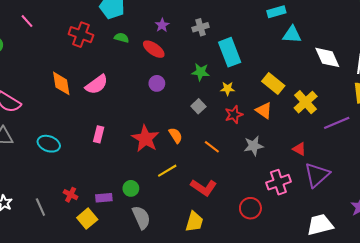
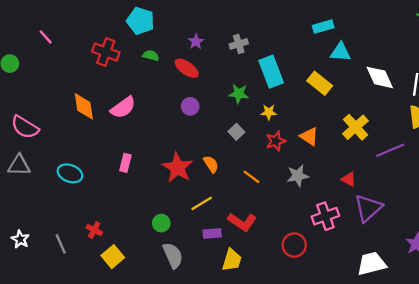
yellow rectangle: (273, 83) -> (320, 83), moved
purple rectangle: (104, 198) -> (212, 233), moved

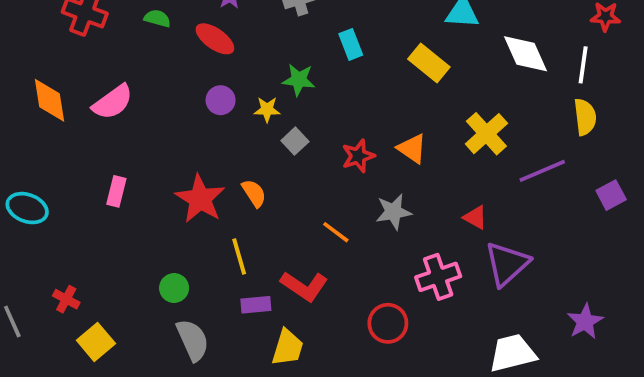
cyan rectangle: (271, 72) -> (351, 44), size x0.6
yellow star: (269, 112) -> (267, 109), moved
orange line: (251, 177) -> (336, 232), moved
yellow line: (202, 203) -> (239, 256), turned -75

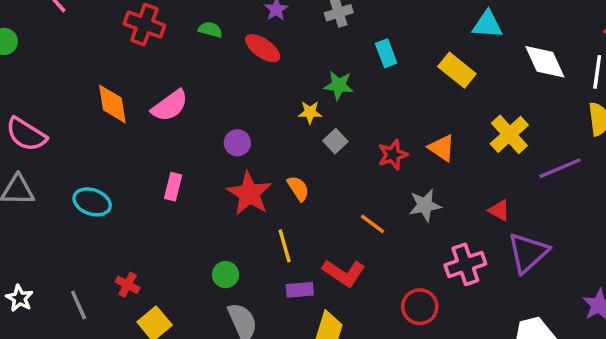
purple circle: (221, 100) -> (237, 143), moved

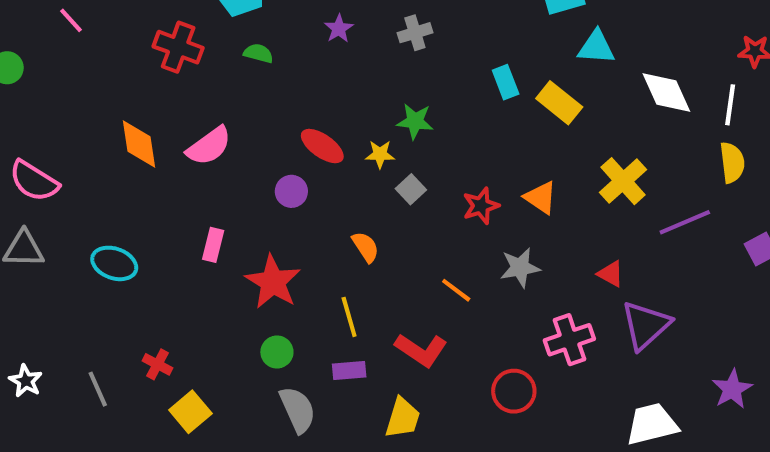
red ellipse: (263, 48) -> (322, 146), moved
cyan rectangle: (386, 53) -> (506, 82), moved
red star: (249, 193) -> (273, 282), moved
purple rectangle: (300, 290) -> (349, 371), moved

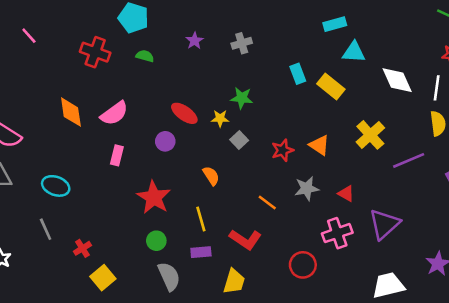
pink rectangle: (213, 245) -> (117, 155), moved
red triangle: (611, 274) -> (346, 194), moved
red cross: (157, 364) -> (82, 248), turned 30
gray line: (98, 389) -> (46, 229), moved

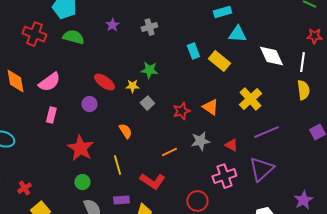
green semicircle: (145, 56) -> (73, 37), size x1.5
purple line: (409, 160) -> (266, 132), moved
orange line: (267, 202) -> (169, 152), turned -63
purple rectangle: (201, 252) -> (121, 200), moved

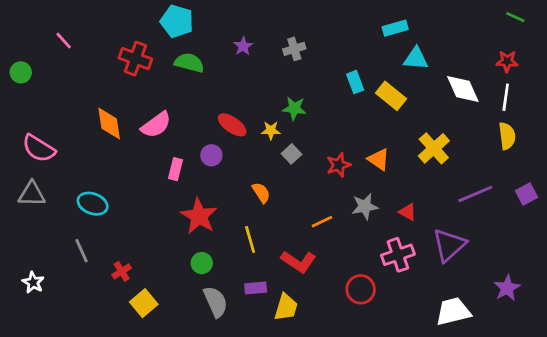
red star: (314, 36) -> (507, 61), moved
pink rectangle: (51, 115) -> (175, 169), moved
purple line: (266, 132) -> (475, 194), moved

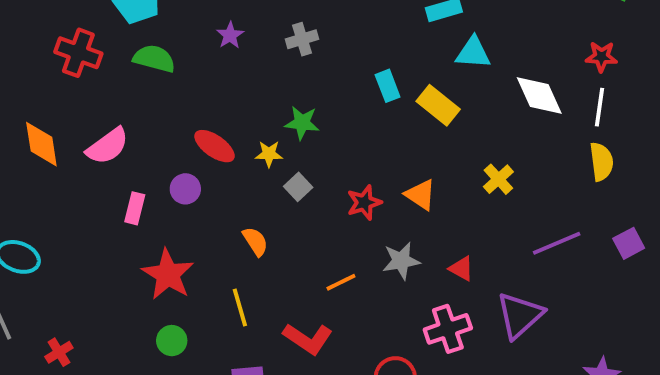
yellow cross: (434, 148) -> (498, 179), size x0.7

